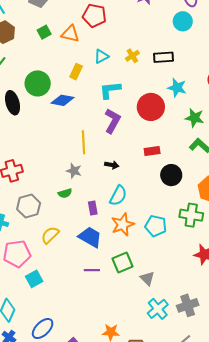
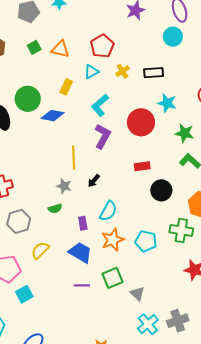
red pentagon: (94, 16) -> (102, 46), moved, turned 30
cyan L-shape: (110, 90) -> (100, 105), turned -35
black arrow: (112, 165) -> (94, 181), moved, turned 120

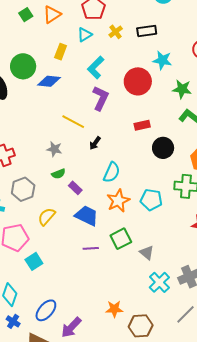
orange triangle: (60, 49) -> (52, 14), turned -42
yellow line: (74, 158) -> (73, 122), turned -55
gray star: (64, 186) -> (54, 149), moved
purple rectangle: (83, 223) -> (75, 188), moved, turned -32

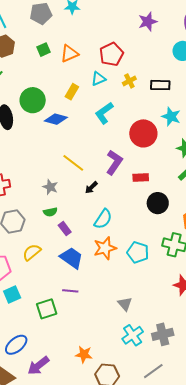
purple L-shape: (101, 98) -> (114, 162), moved
green square: (121, 239) -> (47, 309), moved

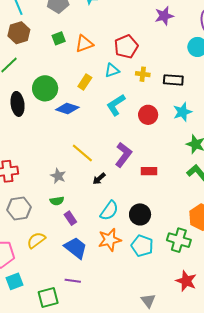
yellow cross: (129, 81) -> (143, 74), turned 32
cyan star: (171, 117) -> (182, 112), turned 30
red circle: (143, 133) -> (148, 115), moved, size x0.7
black circle: (158, 203) -> (140, 214), moved
gray triangle: (125, 304) -> (148, 301), moved

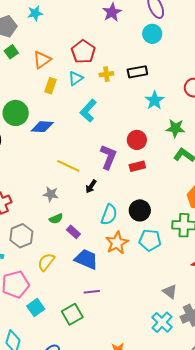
green square: (59, 38) -> (11, 52), moved
yellow rectangle: (85, 82) -> (51, 86), moved
red circle: (148, 115) -> (137, 140), moved

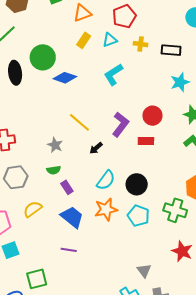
green square: (72, 314) -> (37, 279), moved

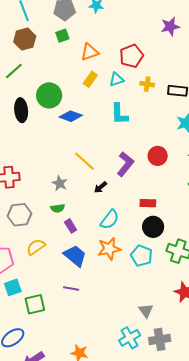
cyan L-shape: (113, 74) -> (119, 114), turned -60
red rectangle: (146, 141) -> (148, 203), moved
black circle: (137, 184) -> (153, 227), moved
green square: (37, 279) -> (35, 304), moved

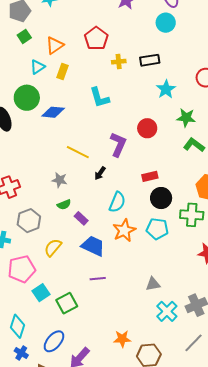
cyan triangle: (117, 79) -> (38, 67), moved
gray triangle: (146, 311) -> (153, 284), moved, turned -49

